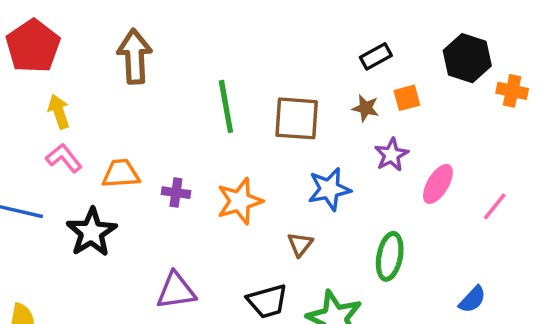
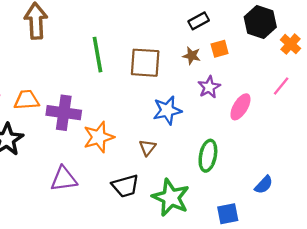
orange cross: (512, 91) -> (290, 44), turned 30
purple cross: (176, 193) -> (64, 113), size x1.8
orange star: (240, 201) -> (99, 137), moved
pink line: (495, 206) -> (281, 86), moved

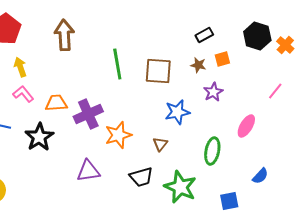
orange cross: (290, 44) -> (285, 45), moved
pink ellipse: (240, 107) -> (246, 126), moved
purple cross: (64, 113) -> (88, 114), turned -32

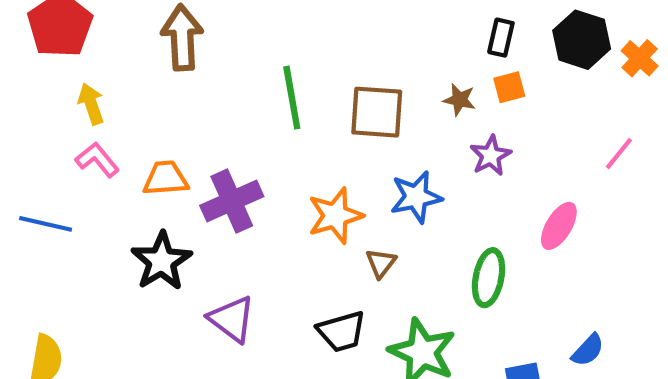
black rectangle: (204, 35) -> (501, 38), moved, turned -48
orange star: (118, 135) -> (335, 216), moved
black star: (39, 137) -> (161, 261), moved
purple triangle: (88, 171) -> (232, 319), turned 45
blue semicircle: (260, 176) -> (588, 350), moved

